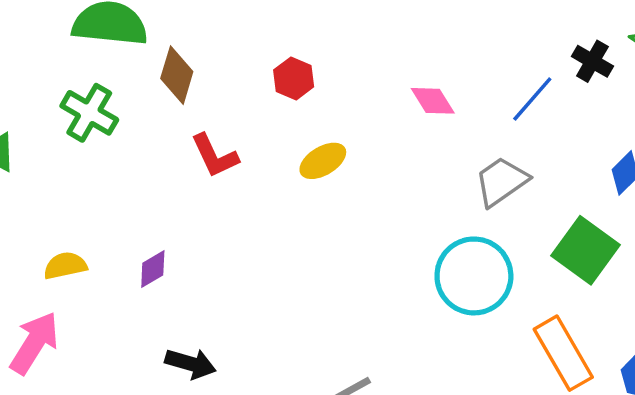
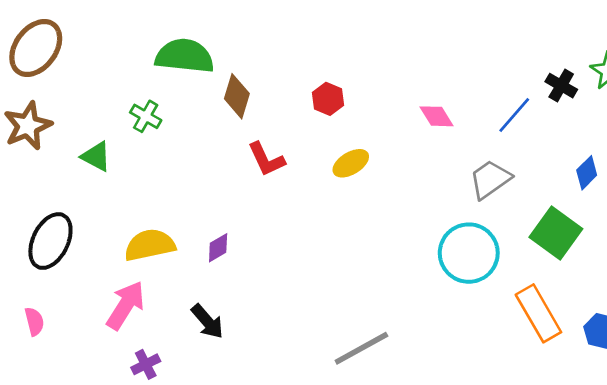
green cross: (89, 113) -> (146, 116), moved, size x0.7
yellow semicircle: (65, 266) -> (150, 245), size x1.5
black arrow: (191, 364) -> (207, 321), moved, turned 33

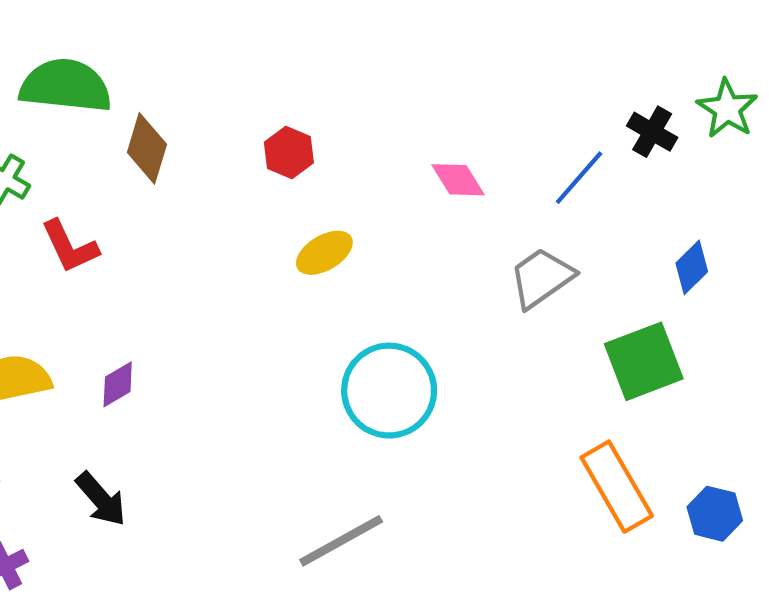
red L-shape: (266, 159) -> (70, 246), moved
green square: (556, 233) -> (644, 361), turned 33
cyan circle: (469, 253) -> (389, 391), moved

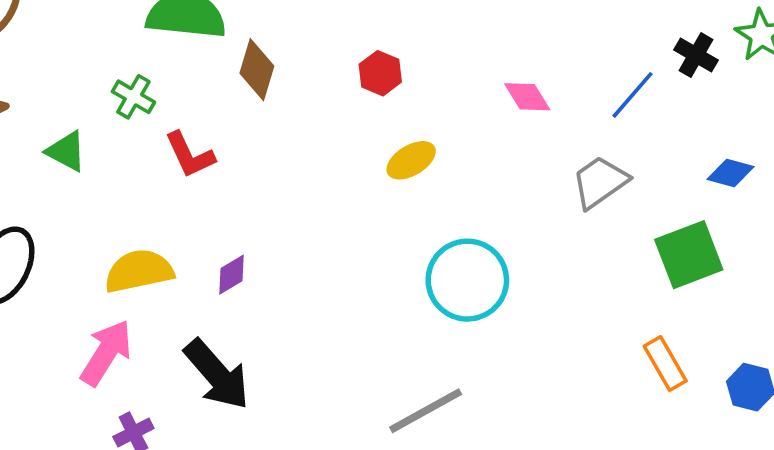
blue diamond: (692, 267) -> (731, 173), turned 60
orange rectangle: (617, 487) -> (665, 364), size x0.7
black arrow: (101, 499) -> (217, 374), size x1.5

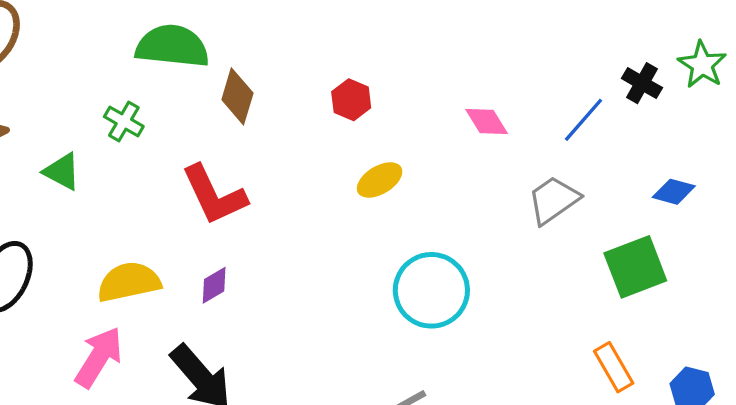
red L-shape: (190, 155) -> (214, 195), moved, size x1.4

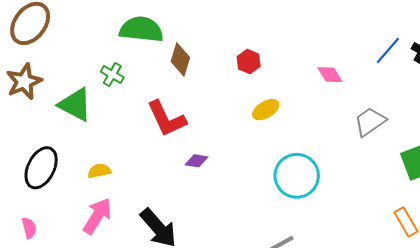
blue line: (583, 120) -> (388, 50), moved
green triangle: (62, 172) -> (75, 105), size x1.5
yellow semicircle: (129, 282) -> (99, 171), moved, size x0.6
purple diamond: (214, 285) -> (196, 161), moved, turned 40

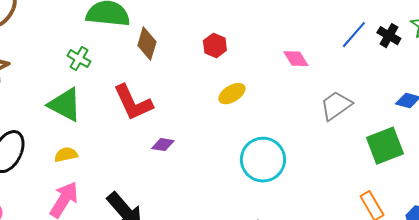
green triangle: (75, 105) -> (65, 105), moved

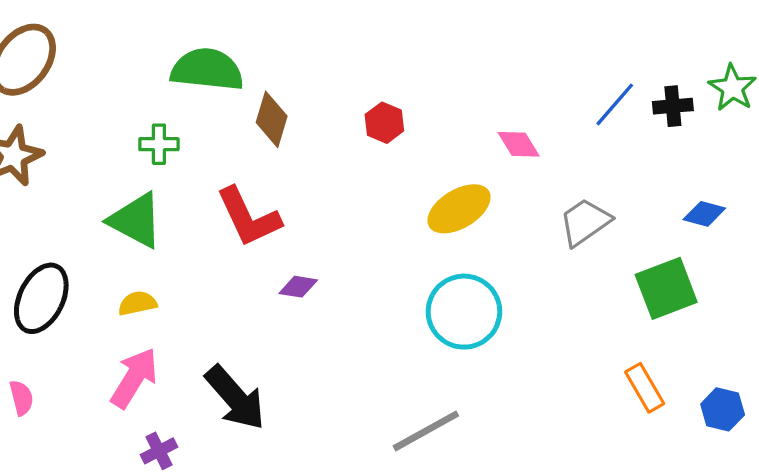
black cross: (389, 36) -> (673, 106), turned -35
green cross: (79, 59) -> (159, 144), turned -30
yellow ellipse: (232, 94) -> (459, 209), moved, size x1.4

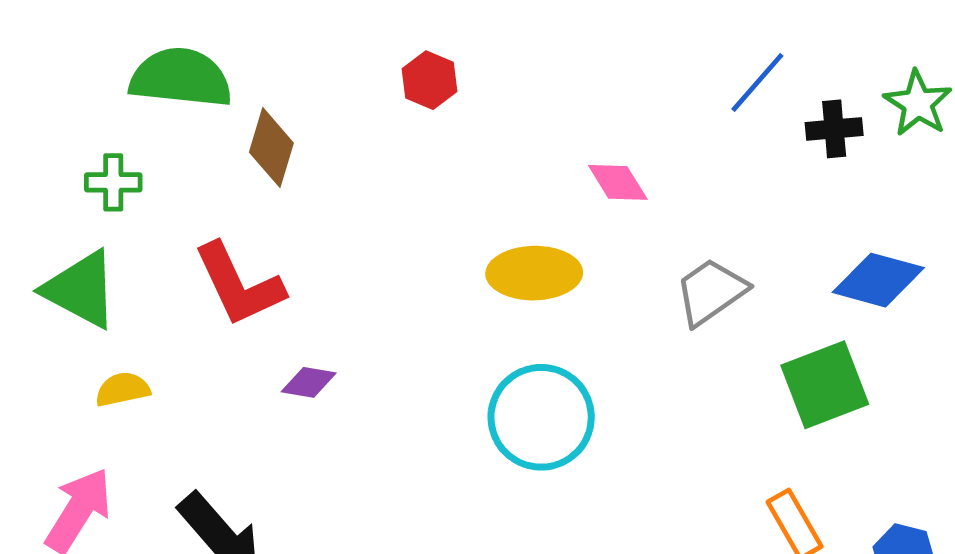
blue line: (615, 104) -> (757, 82), moved
red hexagon: (384, 123) -> (430, 80), moved
yellow ellipse: (459, 209) -> (534, 273), turned 30
blue diamond: (704, 214) -> (878, 280), size x1.5
yellow semicircle: (137, 303) -> (123, 389), moved

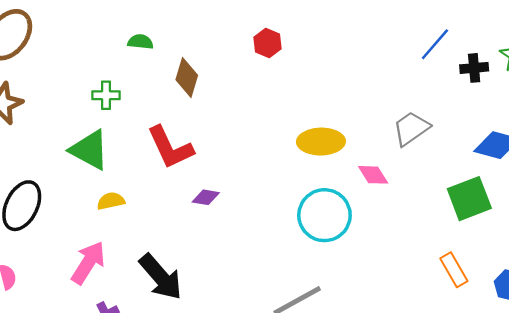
green semicircle: (181, 78) -> (140, 42), size x0.5
pink diamond: (618, 182) -> (373, 175), moved
gray trapezoid: (711, 292) -> (411, 128), moved

